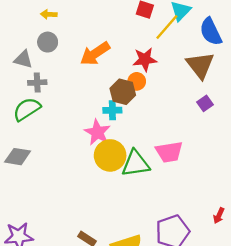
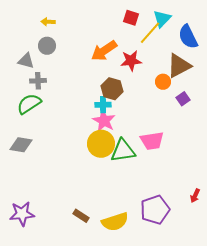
orange arrow: (95, 54) -> (104, 51), moved
brown triangle: (200, 65) -> (179, 66), turned 40
orange circle: (137, 81) -> (163, 82), moved
pink star: (97, 132) -> (104, 121), moved

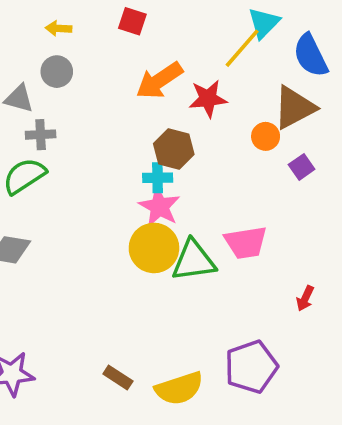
red square: (131, 18) -> (132, 21), moved
red arrow: (195, 196) -> (305, 298), moved

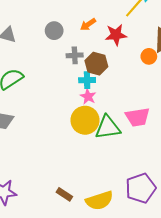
gray circle: (57, 72) -> (54, 31), moved
orange arrow: (159, 81) -> (88, 24), size x0.6
gray cross: (41, 135) -> (75, 55), moved
pink star: (159, 207) -> (88, 97), size x0.7

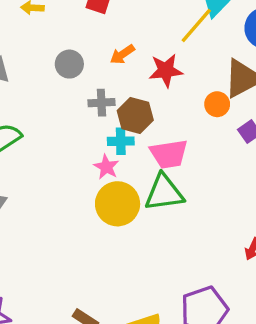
pink star: (88, 97) -> (106, 167), moved
pink trapezoid: (138, 117) -> (169, 154), moved
green triangle: (108, 127) -> (164, 193), moved

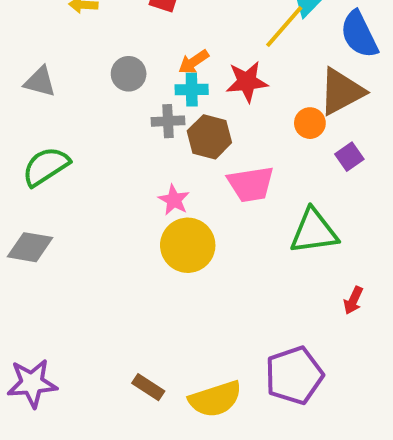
cyan cross: (121, 141) -> (192, 90), moved
green triangle: (164, 193) -> (314, 231), moved

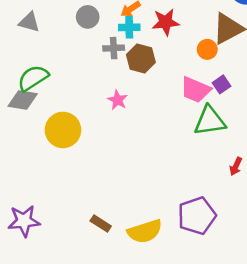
purple square: (349, 157) -> (221, 84), moved
pink trapezoid: (251, 184) -> (196, 90), moved, turned 32
yellow circle: (188, 245) -> (63, 130), moved
gray diamond: (30, 247) -> (23, 100), moved

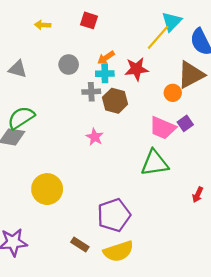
green triangle: (210, 121) -> (155, 163), moved
yellow circle: (63, 130) -> (47, 189), moved
purple pentagon: (197, 216) -> (114, 215), moved

